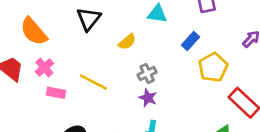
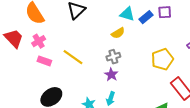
blue rectangle: (191, 41) -> (146, 17), moved
yellow semicircle: (127, 42) -> (118, 33), moved

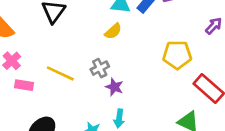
gray cross: (113, 57) -> (100, 68), moved
yellow pentagon: (162, 59) -> (177, 55), turned 30

